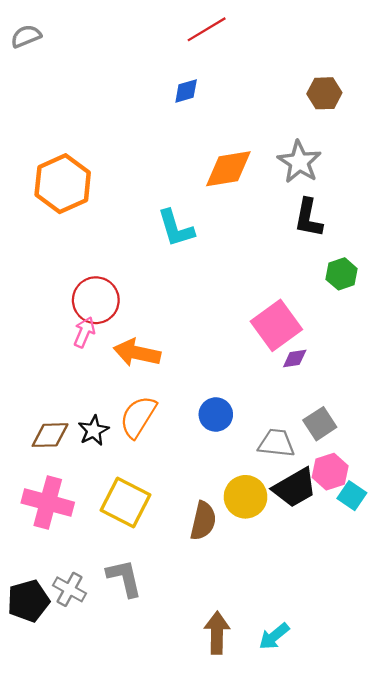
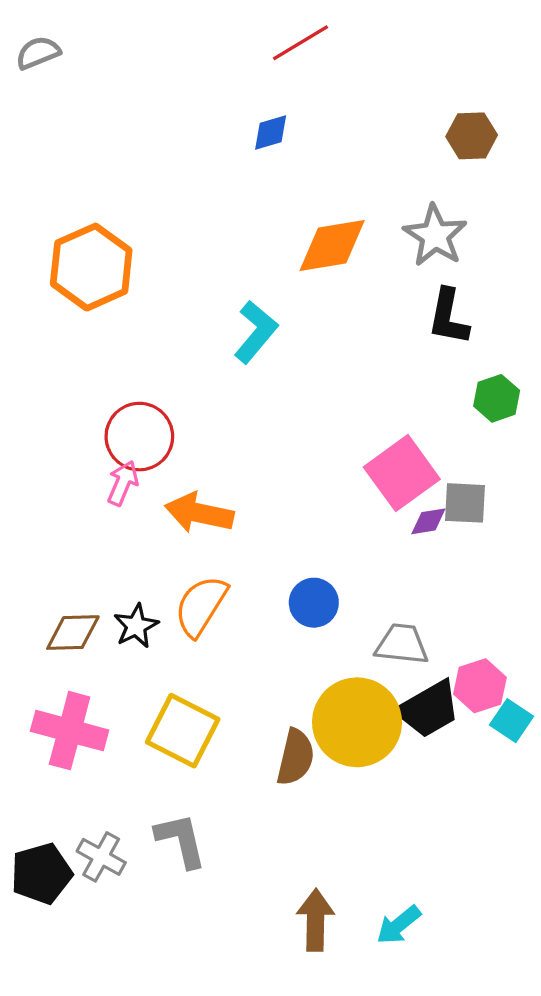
cyan L-shape: (176, 228) -> (256, 332), turned -123
gray square: (320, 424) -> (465, 503), moved, turned 36
yellow circle: (246, 497) -> (357, 722), size x1.4

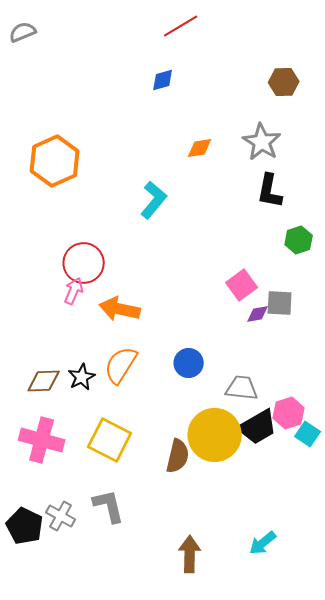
orange diamond: (332, 245) -> (200, 148), size x0.6
pink square: (402, 473) -> (242, 285), size x0.7
black pentagon: (41, 873) -> (25, 526), turned -30
cyan arrow: (399, 925) -> (263, 543), moved

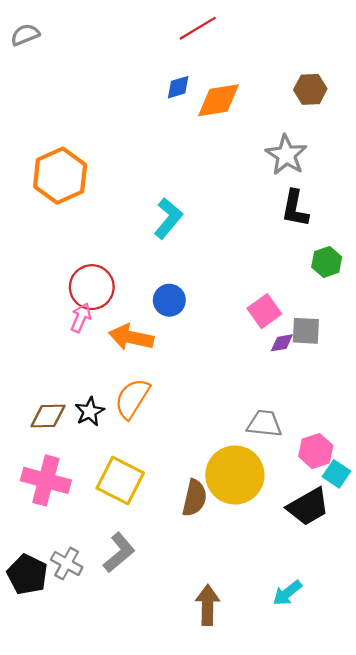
orange diamond: (200, 148) -> (218, 100), moved, size x1.6
blue circle: (189, 363) -> (169, 300), moved
black trapezoid: (258, 427) -> (308, 507), moved
gray L-shape: (109, 506) -> (119, 553), turned 63

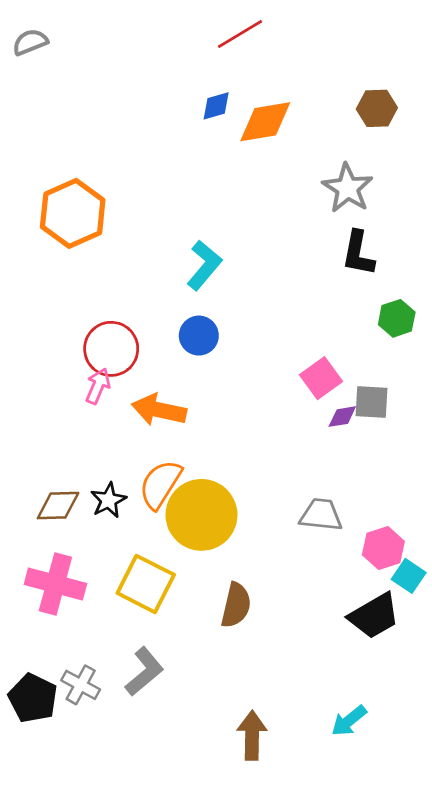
blue circle: (169, 300) -> (199, 336), moved
yellow circle: (235, 475) -> (201, 515), moved

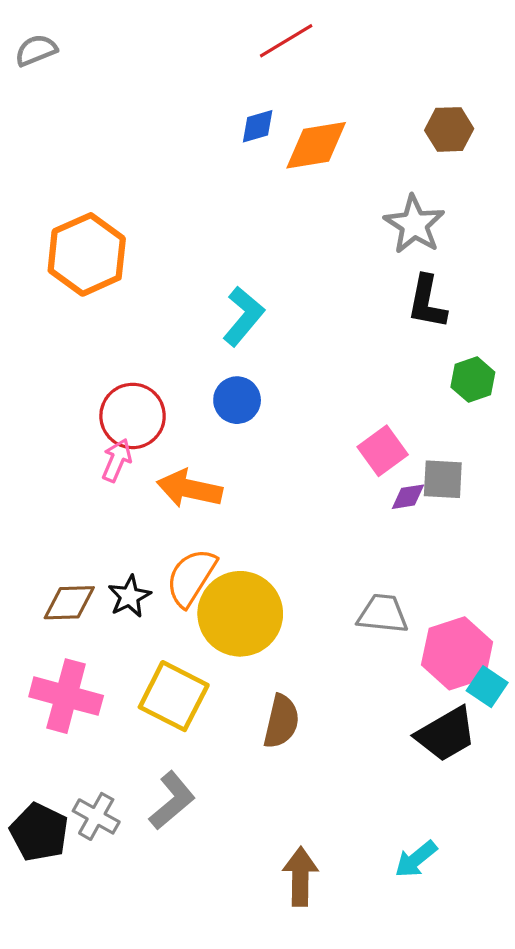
pink hexagon: (383, 548) -> (457, 653), size x1.4

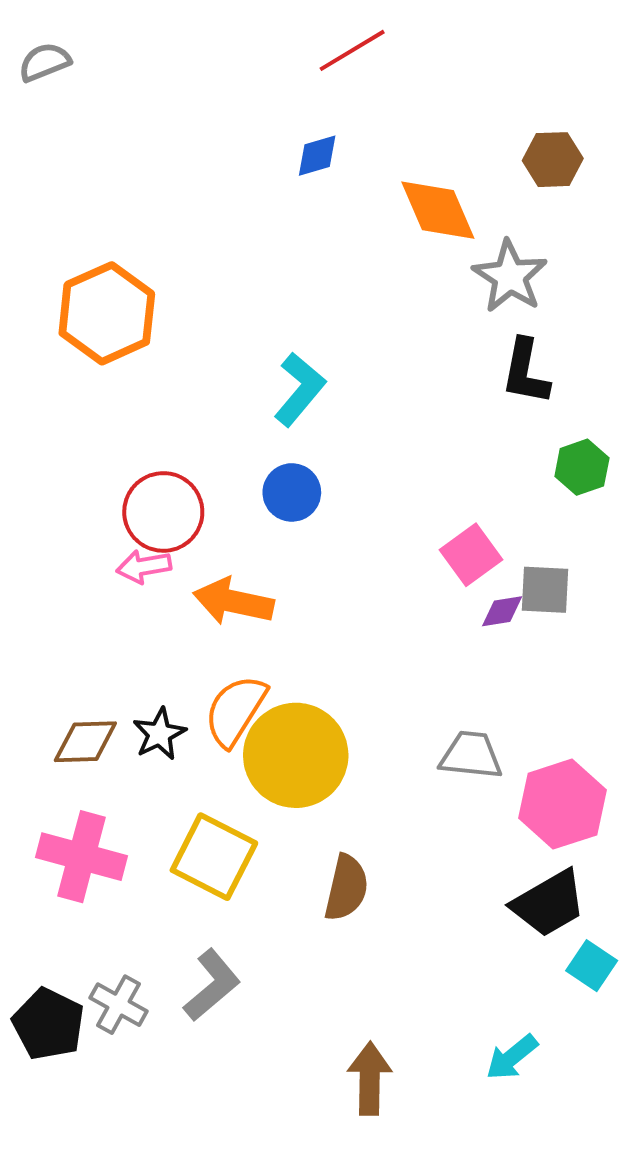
orange diamond: (316, 145) -> (438, 210), moved, turned 76
pink arrow: (117, 460) -> (144, 566), turned -123
cyan square: (487, 687) -> (592, 966), moved

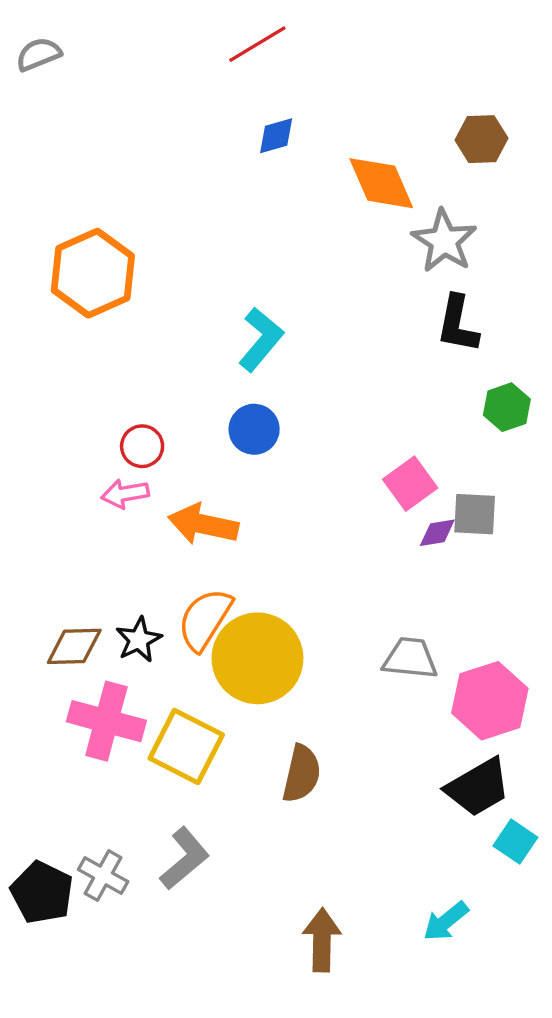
red line: (352, 50) -> (257, 44), moved
red circle: (163, 512) -> (142, 446), size x0.6
pink cross: (82, 857) -> (106, 721), moved

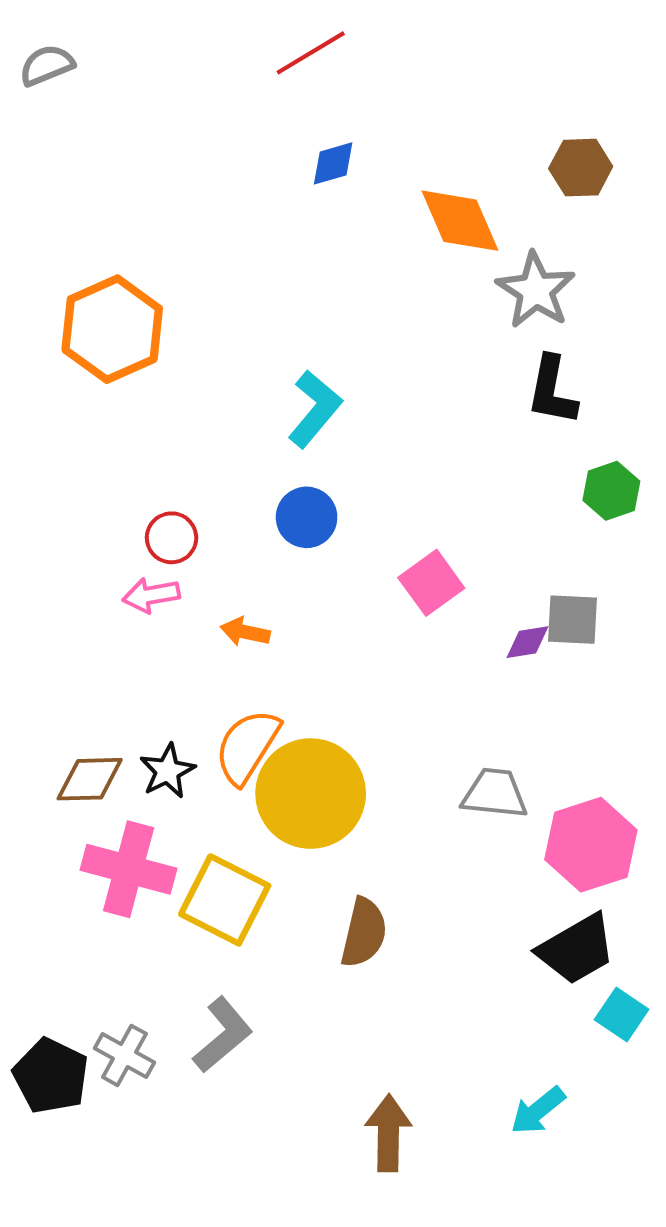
pink square: (410, 484) -> (431, 583), moved
orange arrow: (203, 524) -> (245, 632), size x0.6

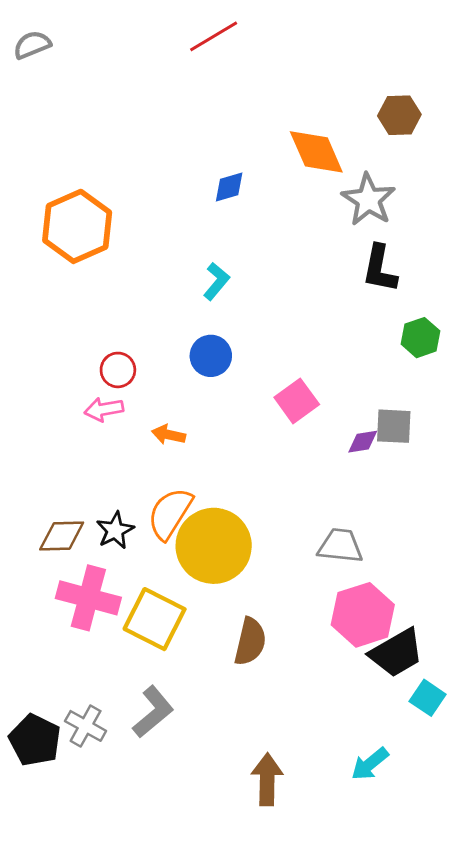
blue diamond: (333, 163) -> (229, 187), moved
cyan L-shape: (315, 409) -> (216, 281), size x0.7
pink hexagon: (591, 845) -> (363, 615), moved

